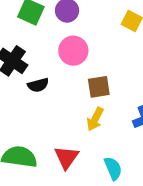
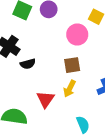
pink circle: (73, 51) -> (77, 35), moved
red triangle: (66, 157) -> (45, 99), moved

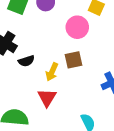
yellow arrow: (70, 89) -> (52, 72), moved

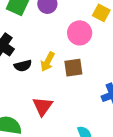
yellow arrow: (52, 72) -> (48, 62), moved

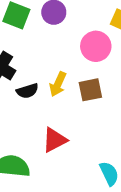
red triangle: (43, 106) -> (55, 140), turned 30

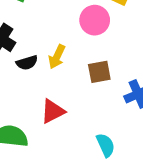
brown square: (90, 90) -> (99, 72), moved

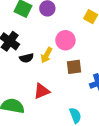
pink circle: (95, 20) -> (65, 40), moved

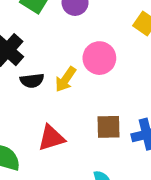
brown square: (74, 67) -> (108, 127), moved

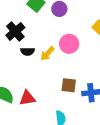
red triangle: (51, 138) -> (27, 98), moved

